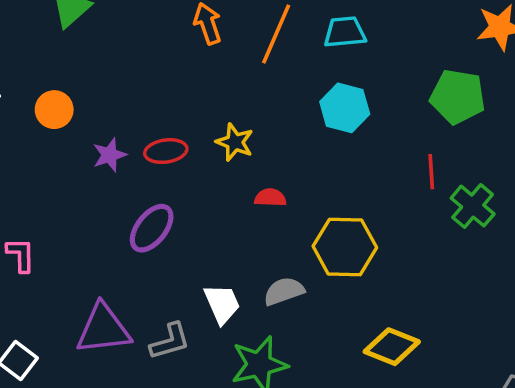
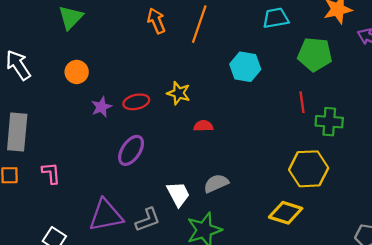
cyan trapezoid: (345, 32) -> (276, 18), moved
orange circle: (54, 110) -> (77, 72), moved
green cross: (473, 206) -> (329, 122), turned -32
yellow hexagon: (345, 247) -> (309, 169), moved

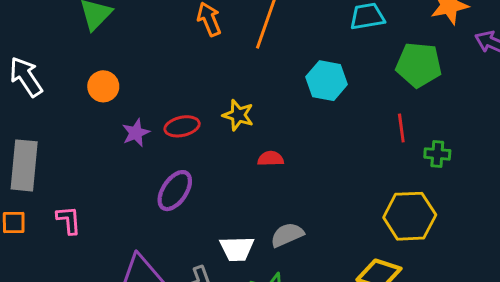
green cross: (329, 122) -> (437, 154), size x0.7
white trapezoid: (178, 194) -> (237, 249), turned 116

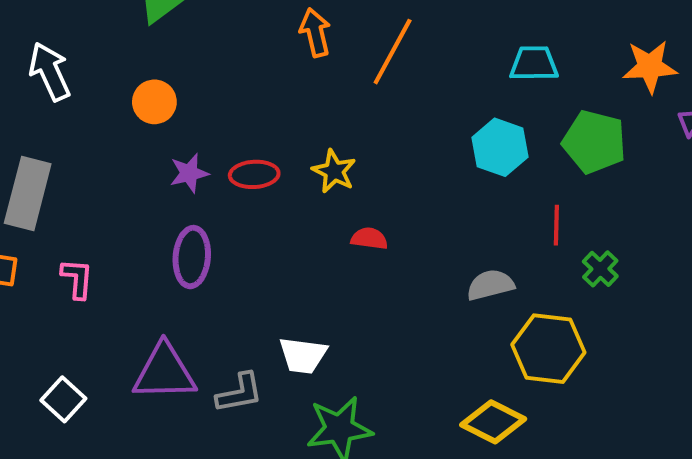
cyan hexagon: (327, 81) -> (500, 147), moved
green cross: (437, 154) -> (600, 269), turned 30
purple ellipse: (175, 191) -> (192, 257), moved, turned -39
gray semicircle: (287, 235) -> (490, 285), moved

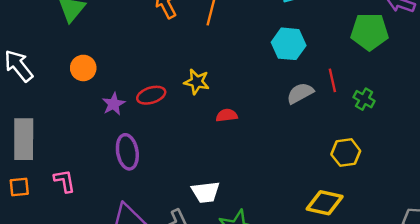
green pentagon: (594, 142) -> (369, 32), moved
gray semicircle: (490, 285) -> (300, 93), moved
yellow hexagon: (548, 349) -> (346, 153), size x0.7

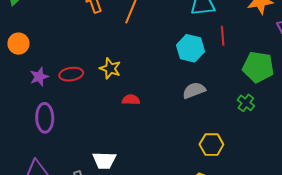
green pentagon: (369, 32) -> (258, 67), moved
red line: (332, 80) -> (223, 36), moved
yellow hexagon: (346, 153) -> (211, 145), moved

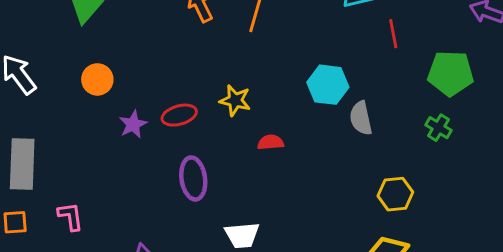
cyan hexagon: (190, 48) -> (328, 85), moved
gray semicircle: (194, 90) -> (361, 118), turned -75
purple ellipse: (45, 118) -> (193, 178), moved

